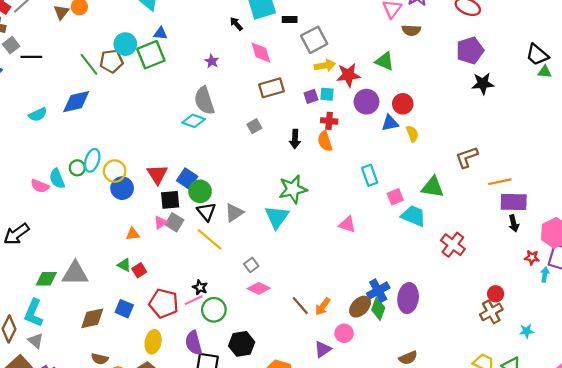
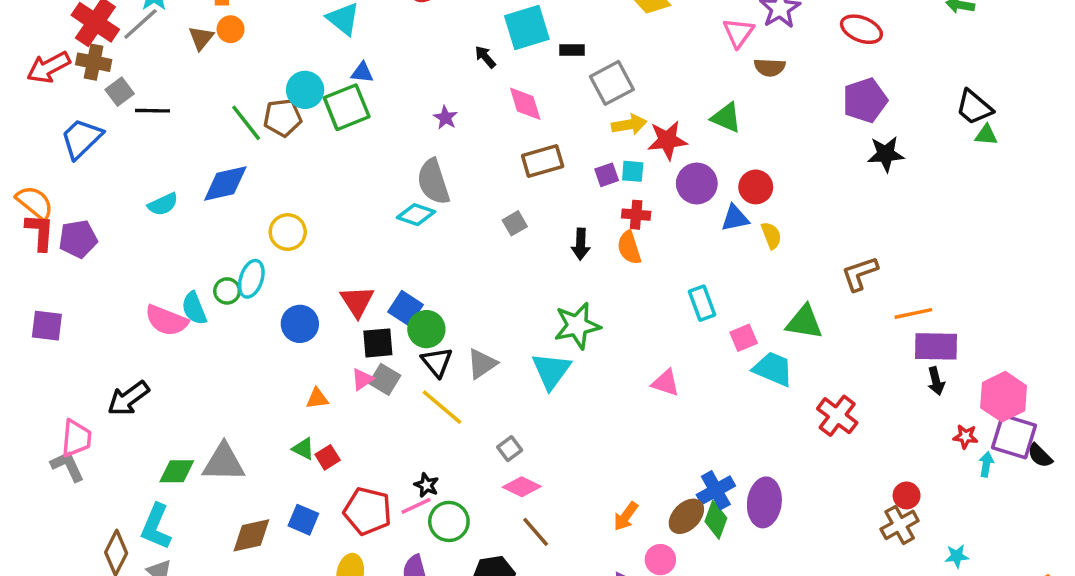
yellow circle: (115, 171) -> (288, 232), moved
pink semicircle: (40, 186) -> (166, 320), size x1.4
brown line: (300, 306) -> (536, 532), moved

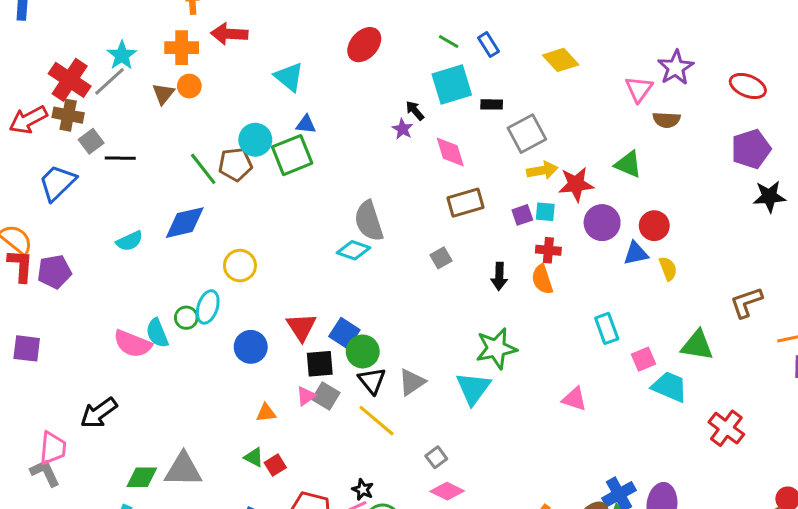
purple star: (445, 118) -> (403, 129), moved

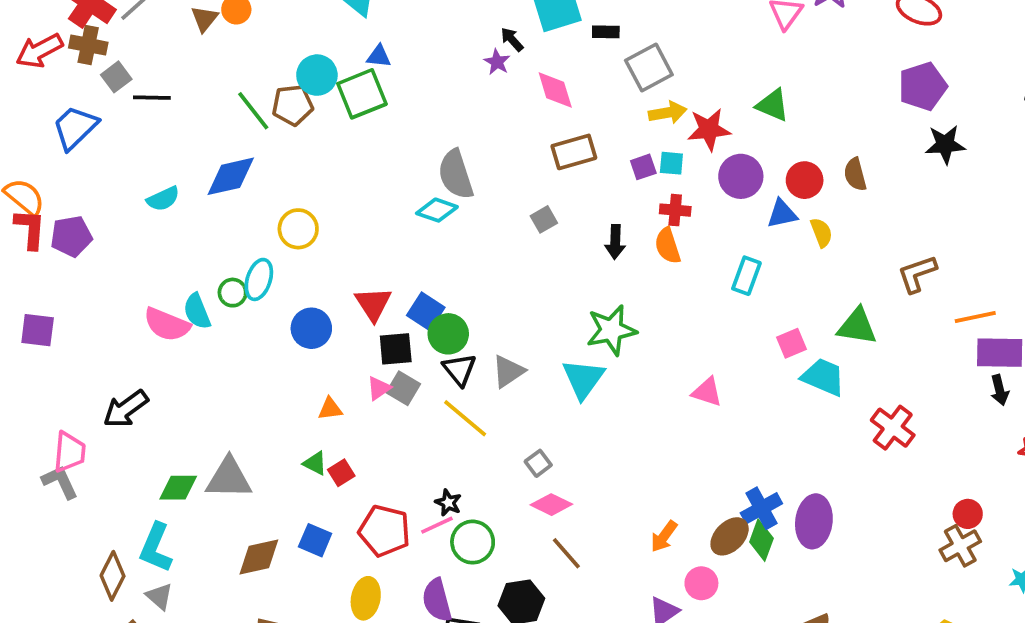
brown semicircle: (667, 120) -> (855, 174), moved, turned 72
cyan rectangle: (607, 328) -> (746, 276), moved, turned 40

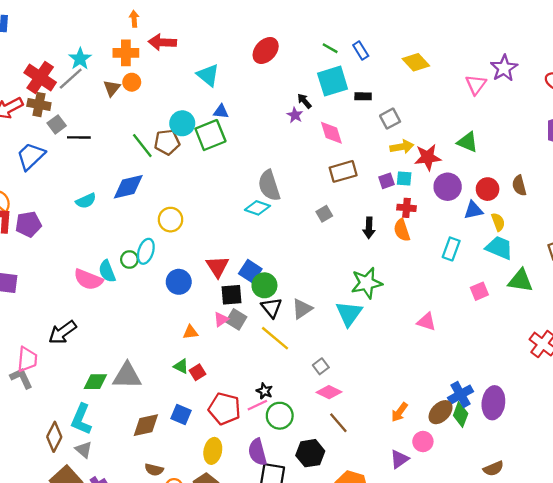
gray square: (649, 68) -> (390, 119), size x0.7
cyan trapezoid: (823, 377) -> (499, 248), moved

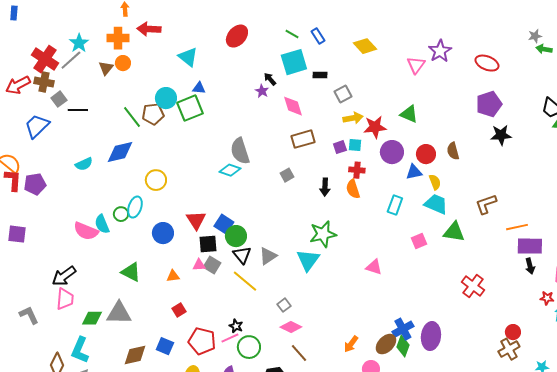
pink triangle: (221, 319) -> (199, 265), turned 32
pink trapezoid: (27, 359) -> (65, 299), moved
green triangle: (181, 366) -> (131, 272), moved, size x1.5

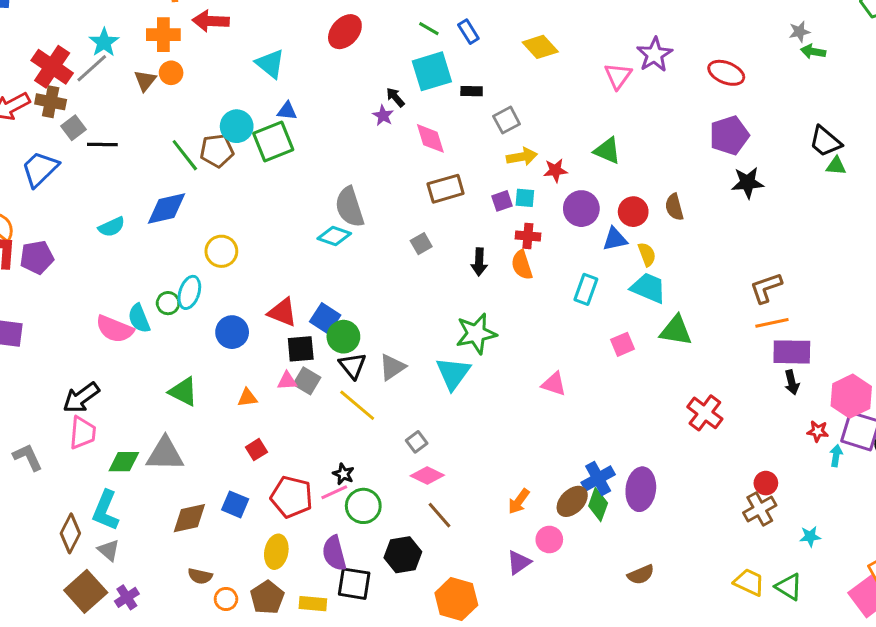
red star: (375, 127) -> (555, 170), size x0.7
brown L-shape: (486, 204) -> (766, 288), moved
red triangle: (196, 220) -> (282, 312), turned -35

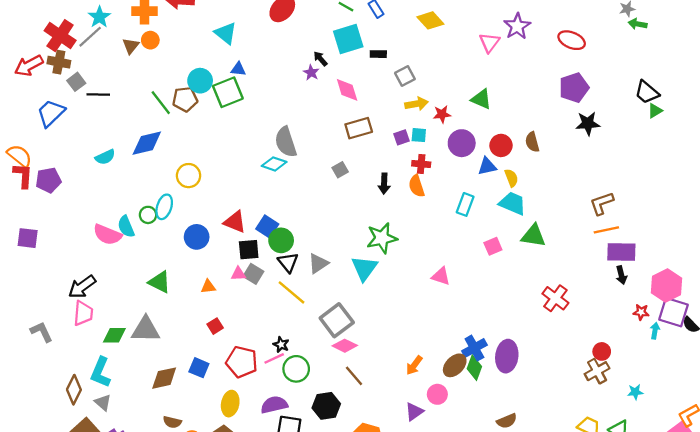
green triangle: (836, 166) -> (655, 111), turned -35
gray square: (417, 442) -> (337, 320), size x2.0
purple semicircle: (334, 553) -> (274, 405), turned 92

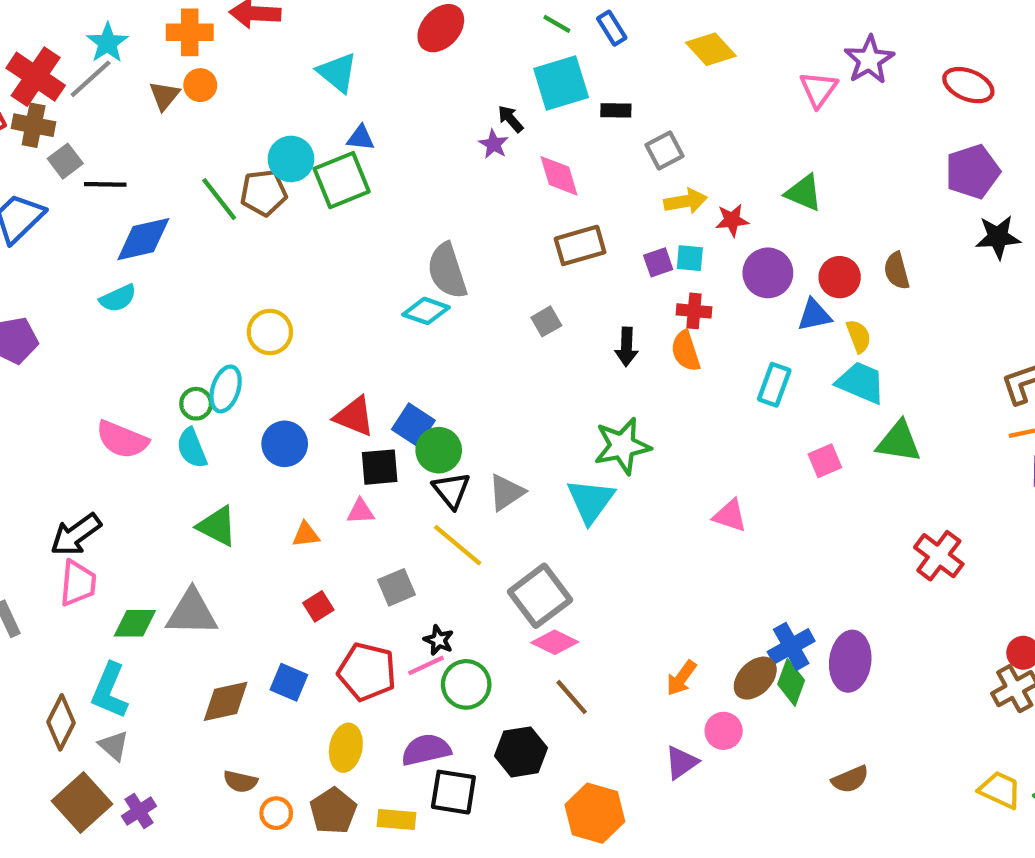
blue diamond: (147, 143) -> (143, 239), moved
cyan semicircle: (126, 226) -> (192, 448), moved
gray square: (253, 274) -> (397, 587), moved, turned 36

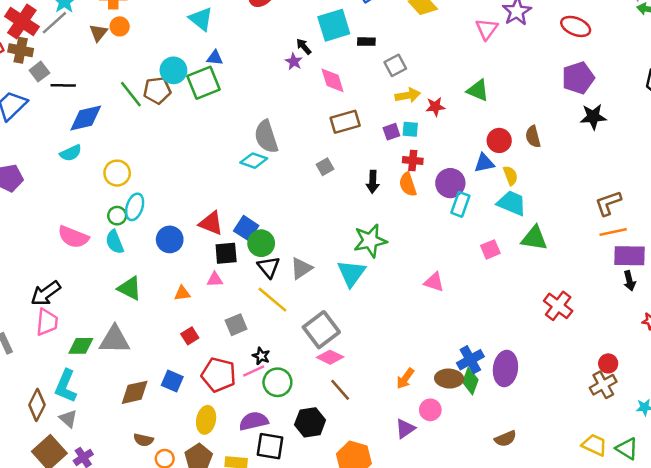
purple circle: (768, 273) -> (450, 183), moved
yellow circle: (270, 332) -> (117, 173), moved
brown ellipse: (755, 678) -> (449, 379), turned 48

